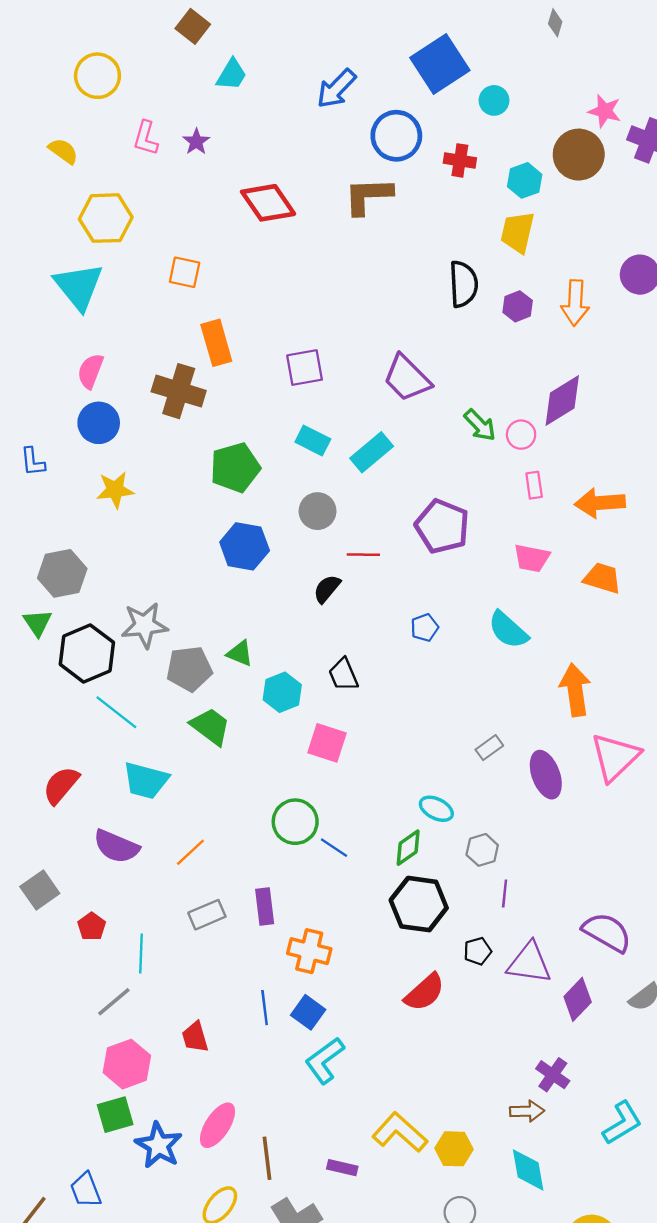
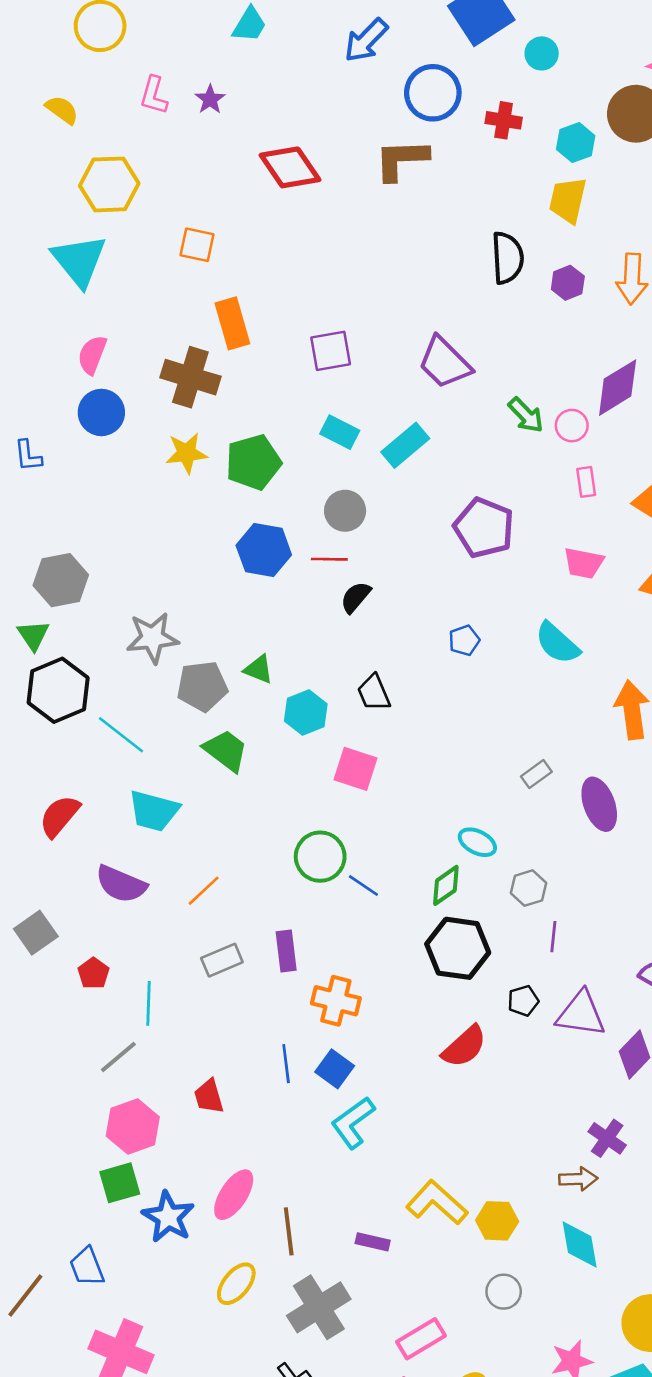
yellow star: (115, 490) -> (187, 453), moved
red line: (363, 555) -> (329, 559), moved
black hexagon: (87, 653) -> (58, 690), moved

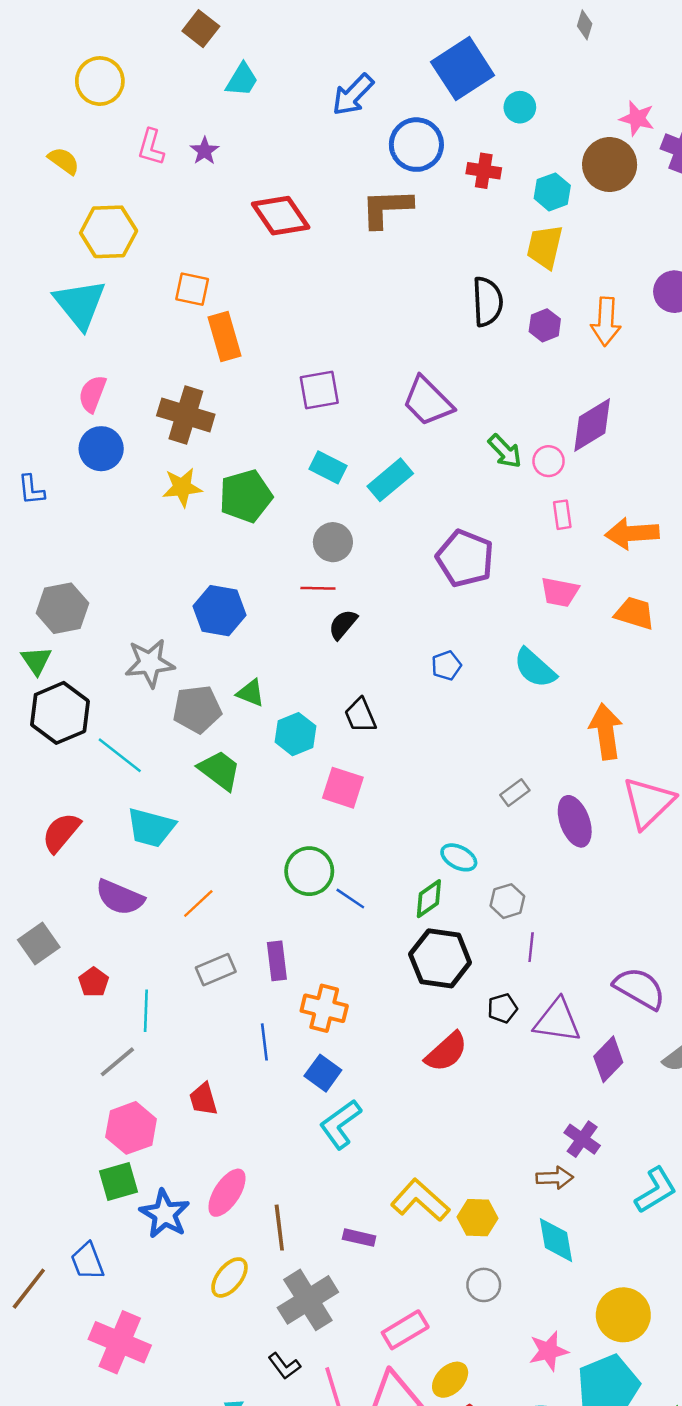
orange rectangle: (232, 323) -> (224, 337), moved
blue hexagon: (264, 550) -> (219, 611), moved
blue line: (286, 1064) -> (264, 1042), moved

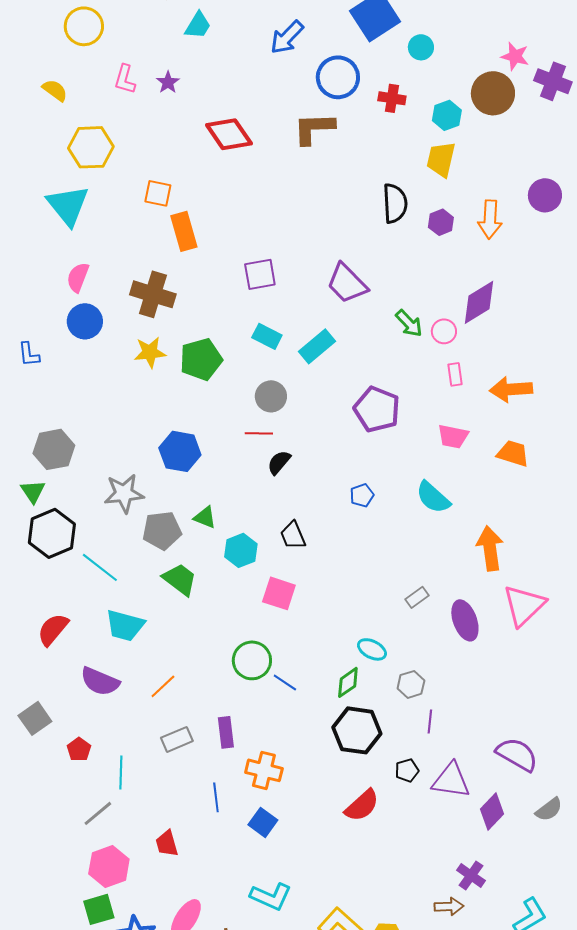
cyan L-shape: (340, 1124) -> (271, 896), moved, turned -120

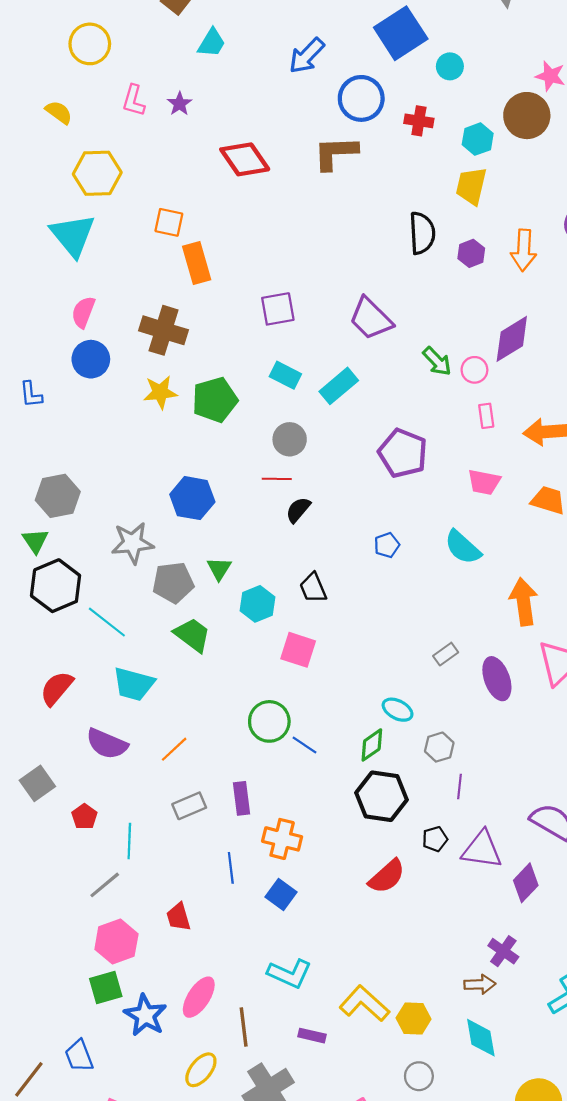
green triangle: (205, 517) -> (219, 569), turned 40

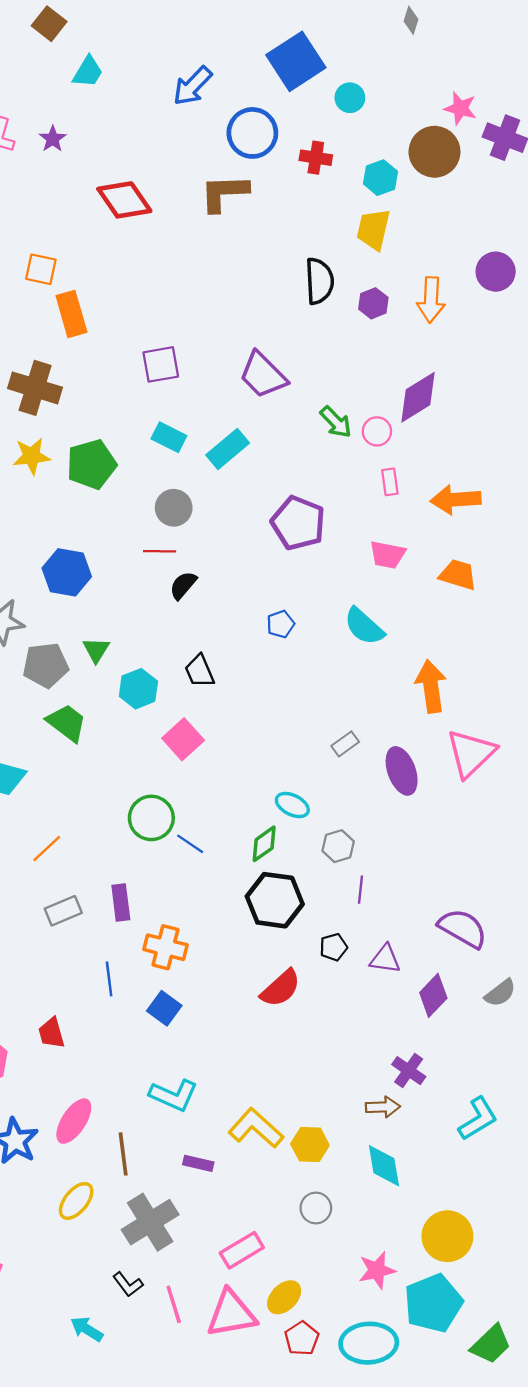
pink square: (298, 650) -> (183, 739), turned 30
purple triangle: (482, 850) -> (385, 959), size x0.7

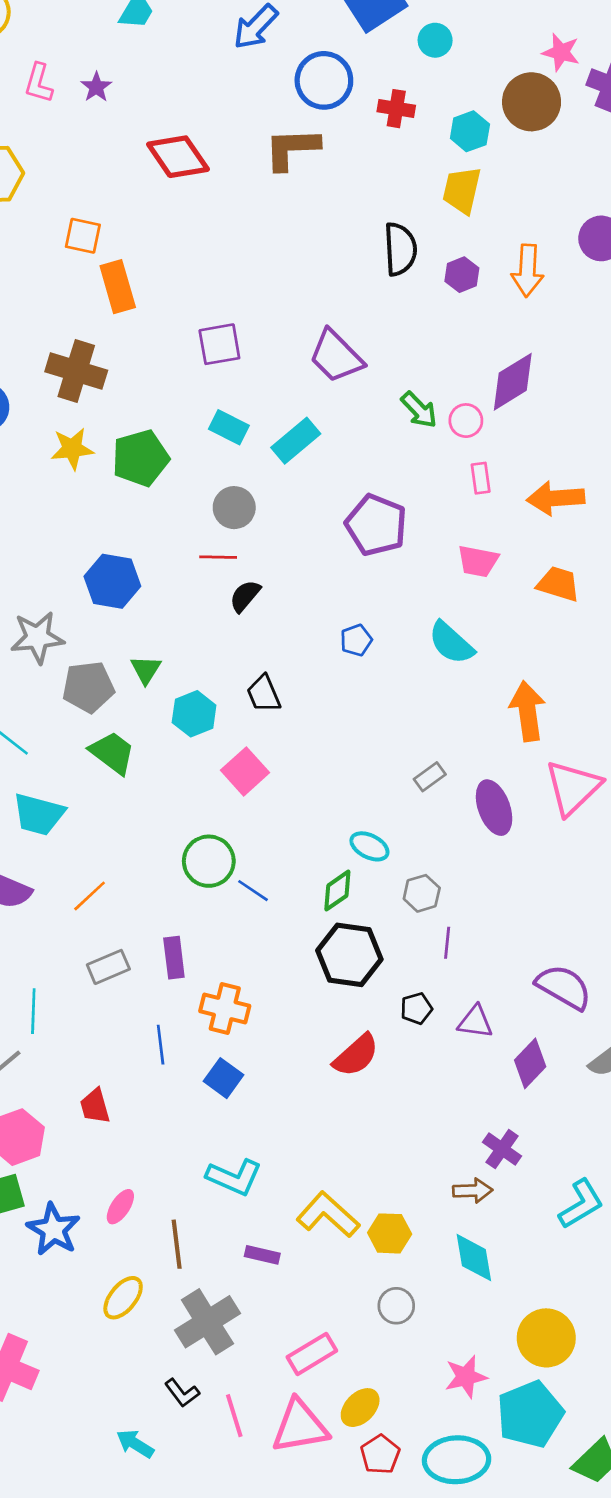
pink ellipse: (74, 1121) -> (120, 1207), size x0.7

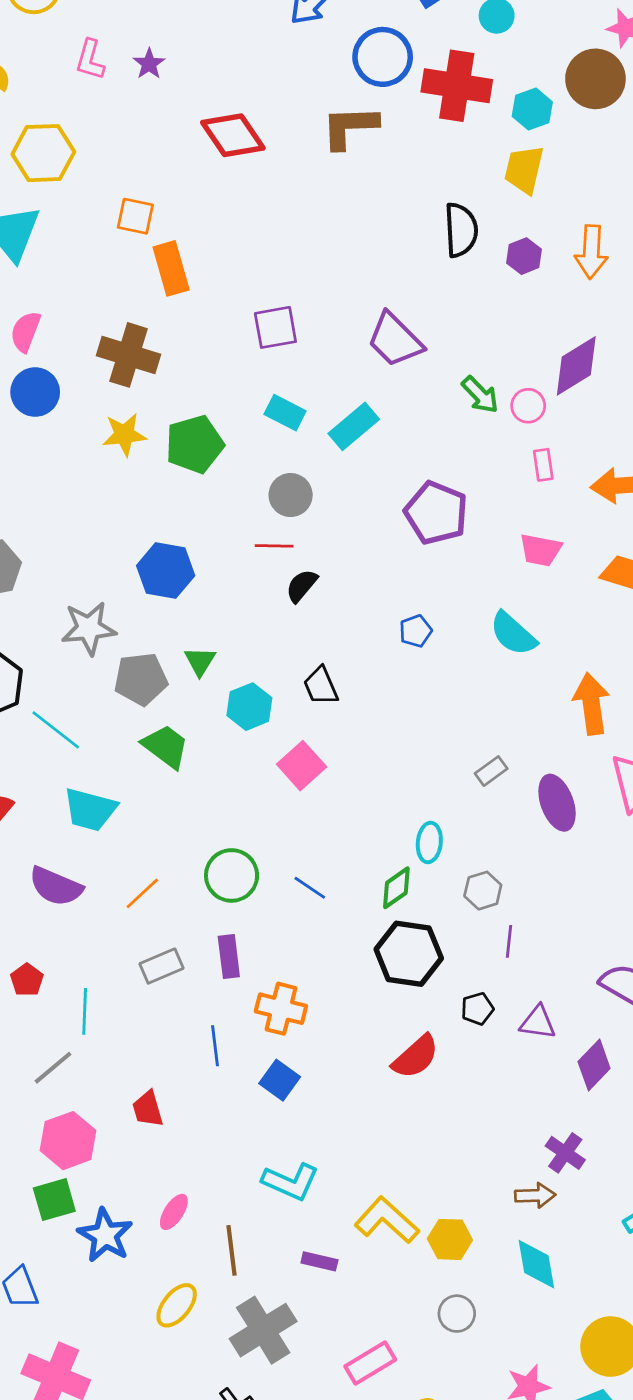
red cross: (396, 109) -> (457, 86), size x1.8
cyan ellipse: (369, 846) -> (429, 842), turned 69
green circle: (209, 861) -> (232, 875), moved

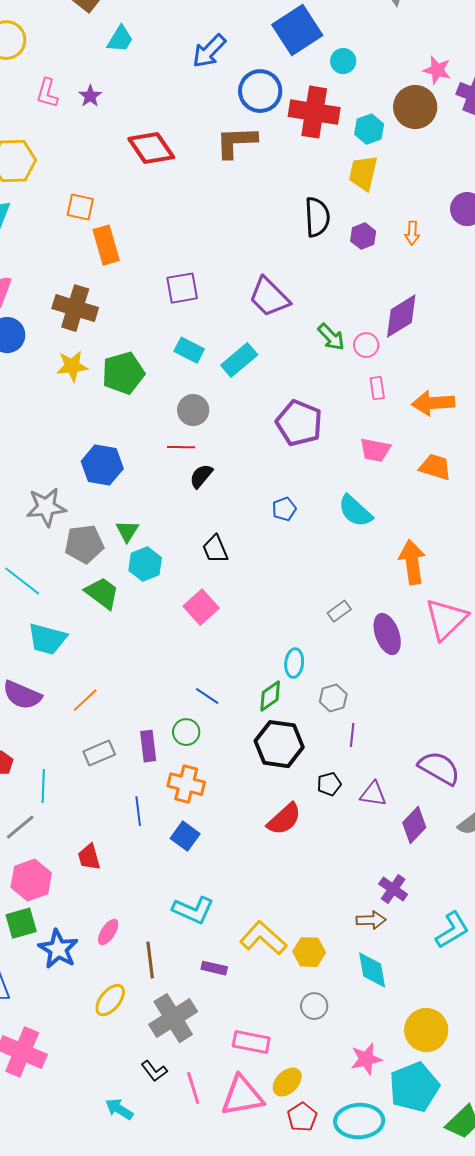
orange arrow: (591, 252) -> (412, 233), size x0.6
cyan hexagon: (249, 707) -> (145, 564), moved
green circle: (232, 875) -> (186, 732), moved, size x0.7
pink rectangle: (370, 1363) -> (251, 1042), turned 42

